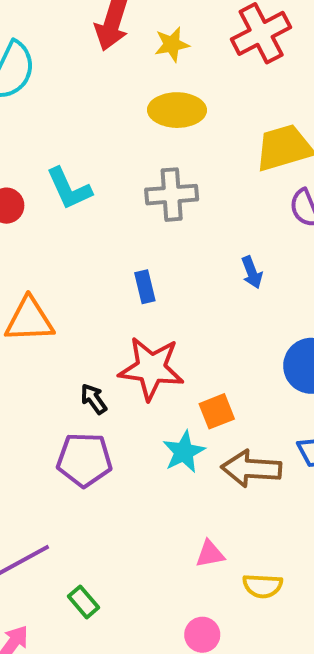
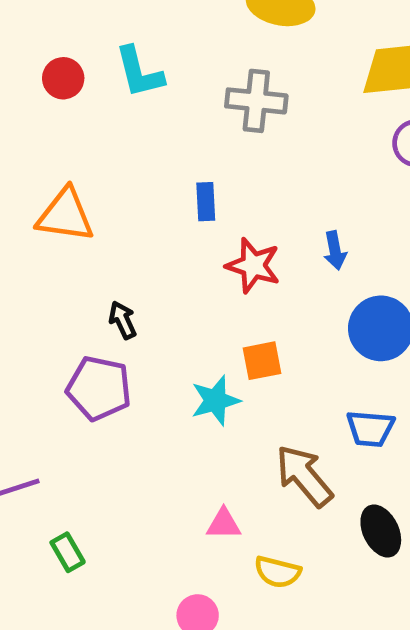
blue arrow: (252, 272) -> (335, 251), moved
red star: (151, 368) -> (253, 266), moved, size x0.7
brown arrow: (251, 469) -> (304, 476), moved, turned 36

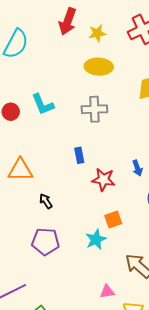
black arrow: (123, 320) -> (46, 201), moved

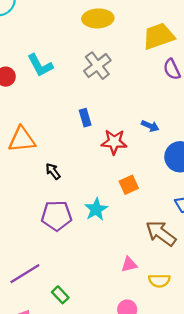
gray cross: (94, 109) -> (97, 66), turned -30
blue arrow: (137, 168) -> (150, 126), turned -42
cyan star: (96, 239) -> (96, 209), moved

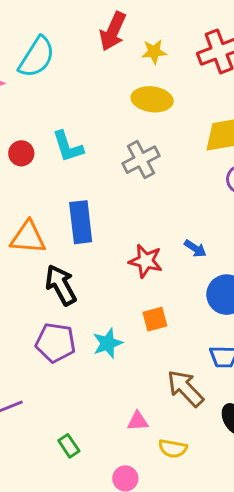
blue rectangle: (85, 118) -> (81, 222), moved, size x1.8
black arrow: (53, 171) -> (61, 285), size x1.8
green rectangle: (60, 295) -> (69, 446), moved

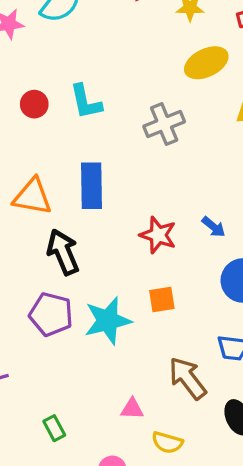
yellow ellipse: (152, 99) -> (206, 63), moved, turned -39
cyan star: (108, 343) -> (108, 321), size x1.4

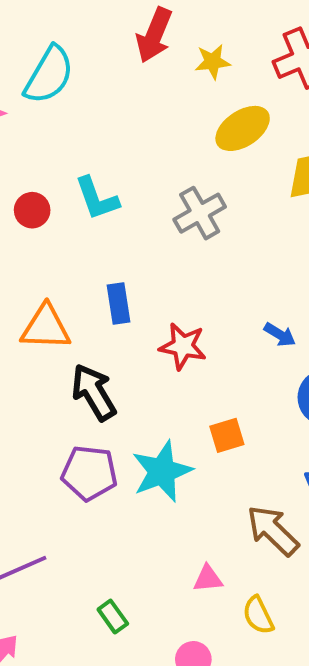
blue rectangle: (92, 186) -> (118, 304), size x0.7
red star: (158, 235) -> (183, 346), moved
yellow semicircle: (167, 442) -> (258, 615), turned 56

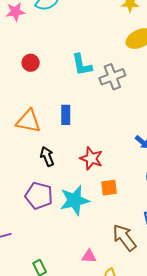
cyan L-shape: (97, 198) -> (82, 65), moved
red star: (183, 346) -> (91, 158), moved
black arrow: (94, 392) -> (47, 156), size x0.7

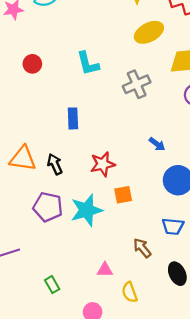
gray cross: (112, 77) -> (137, 84), moved
orange triangle: (28, 121) -> (23, 158), moved
red star: (91, 158) -> (103, 164), turned -30
brown arrow: (124, 238) -> (142, 248), size x0.7

